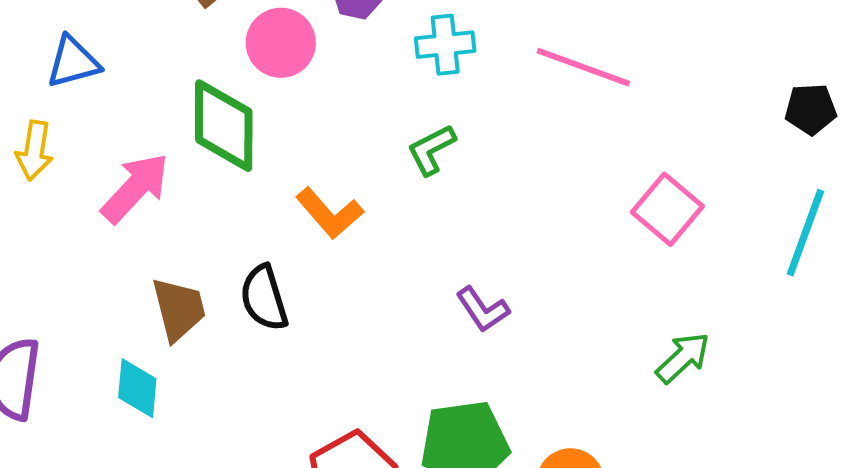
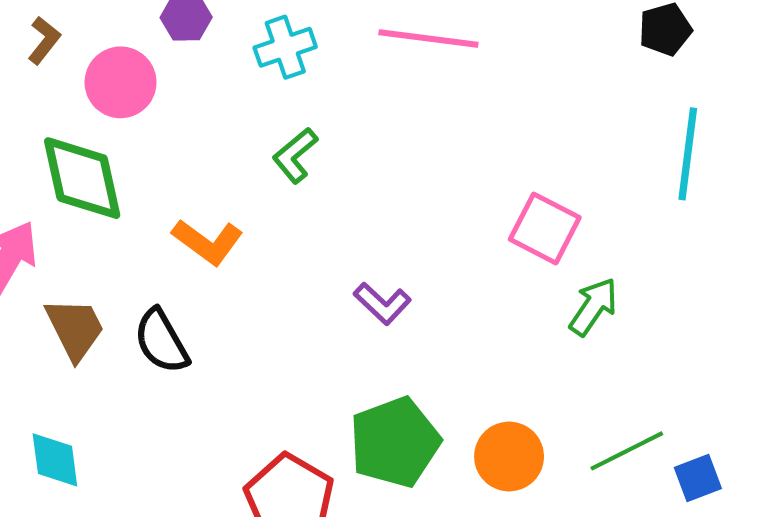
pink square: (667, 209) -> (545, 228), moved
brown trapezoid: (179, 309) -> (75, 329), moved

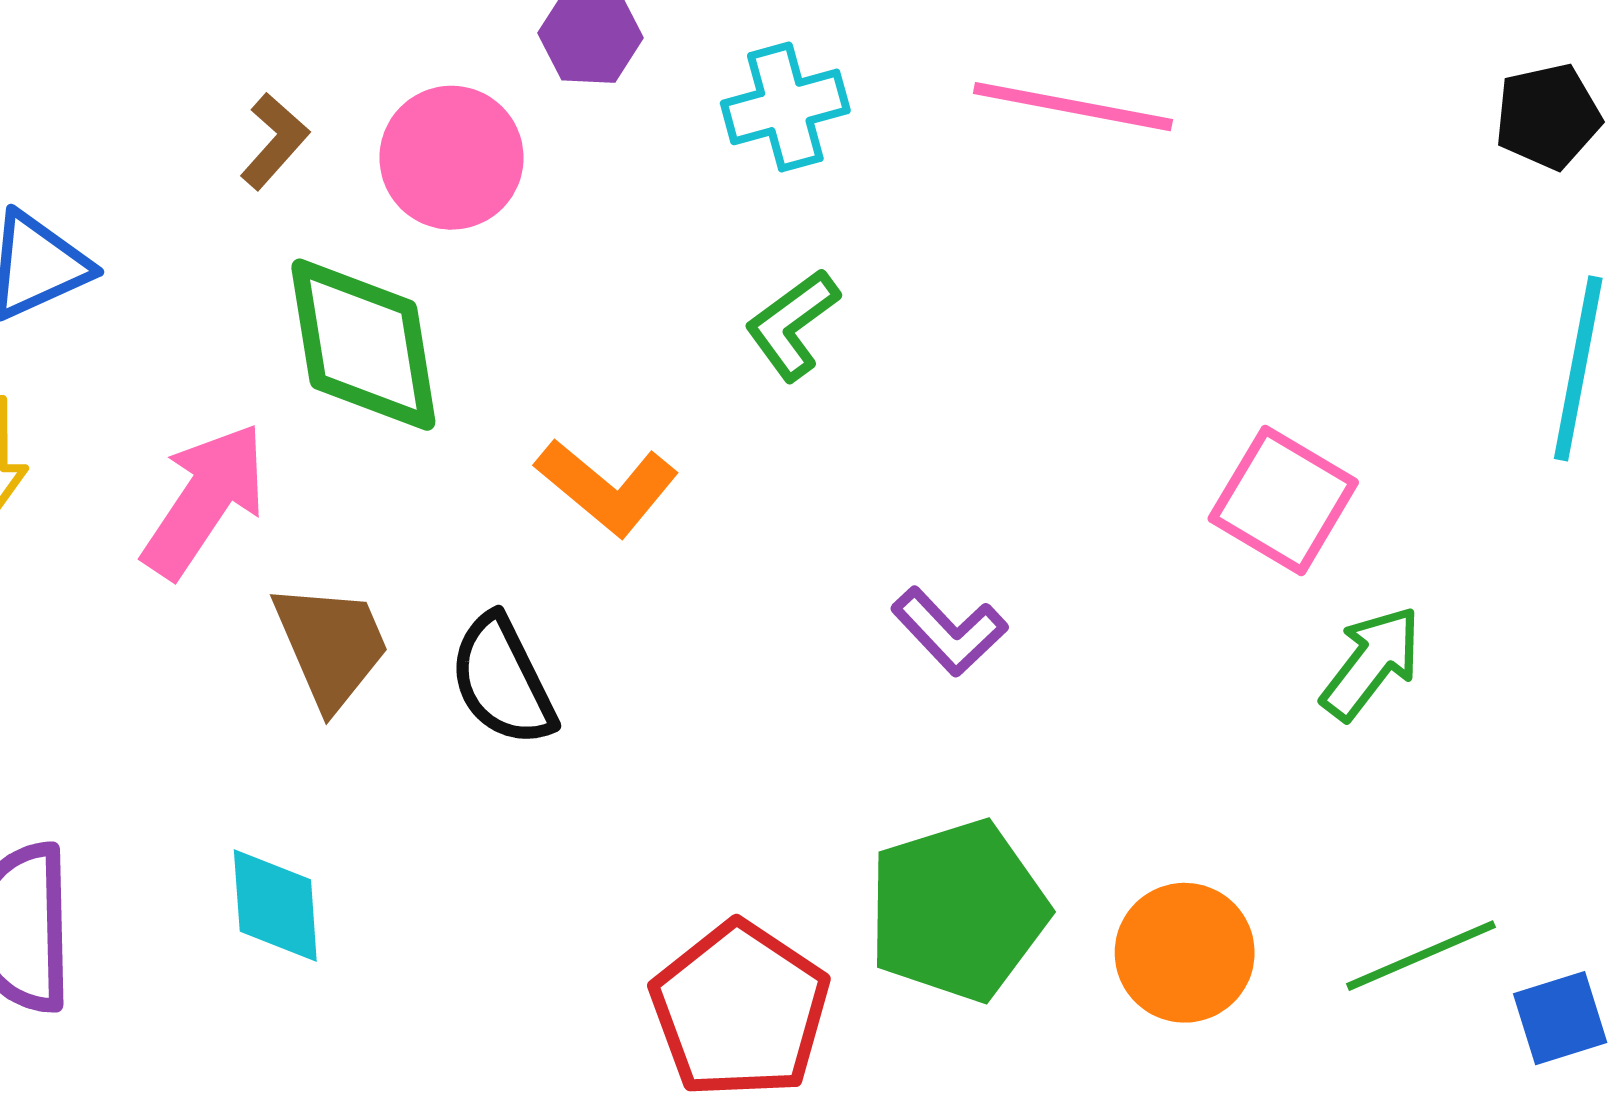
brown L-shape: (44, 40) -> (274, 141), moved

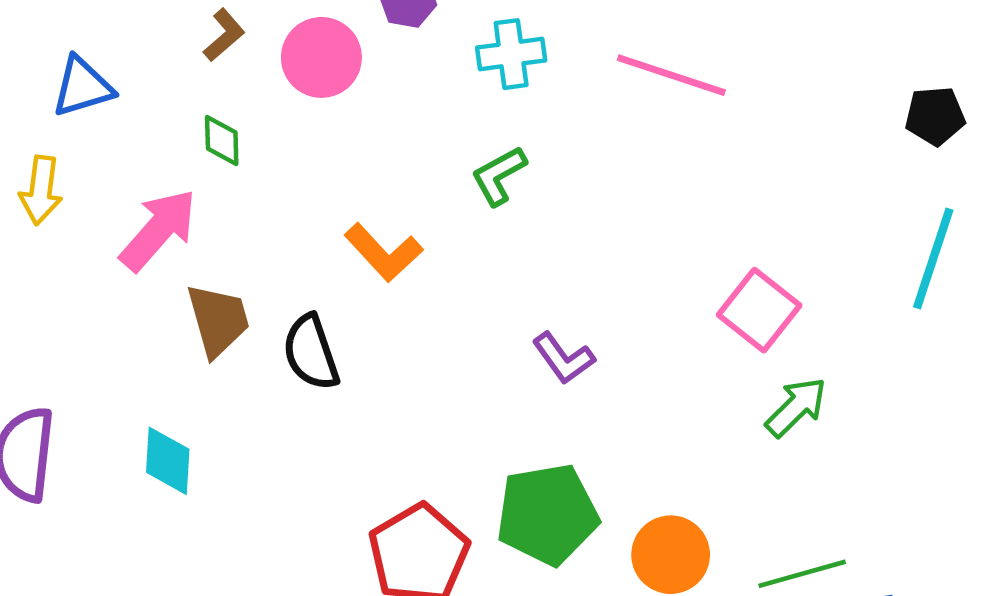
green diamond: (363, 345) -> (222, 140), moved, size x0.5

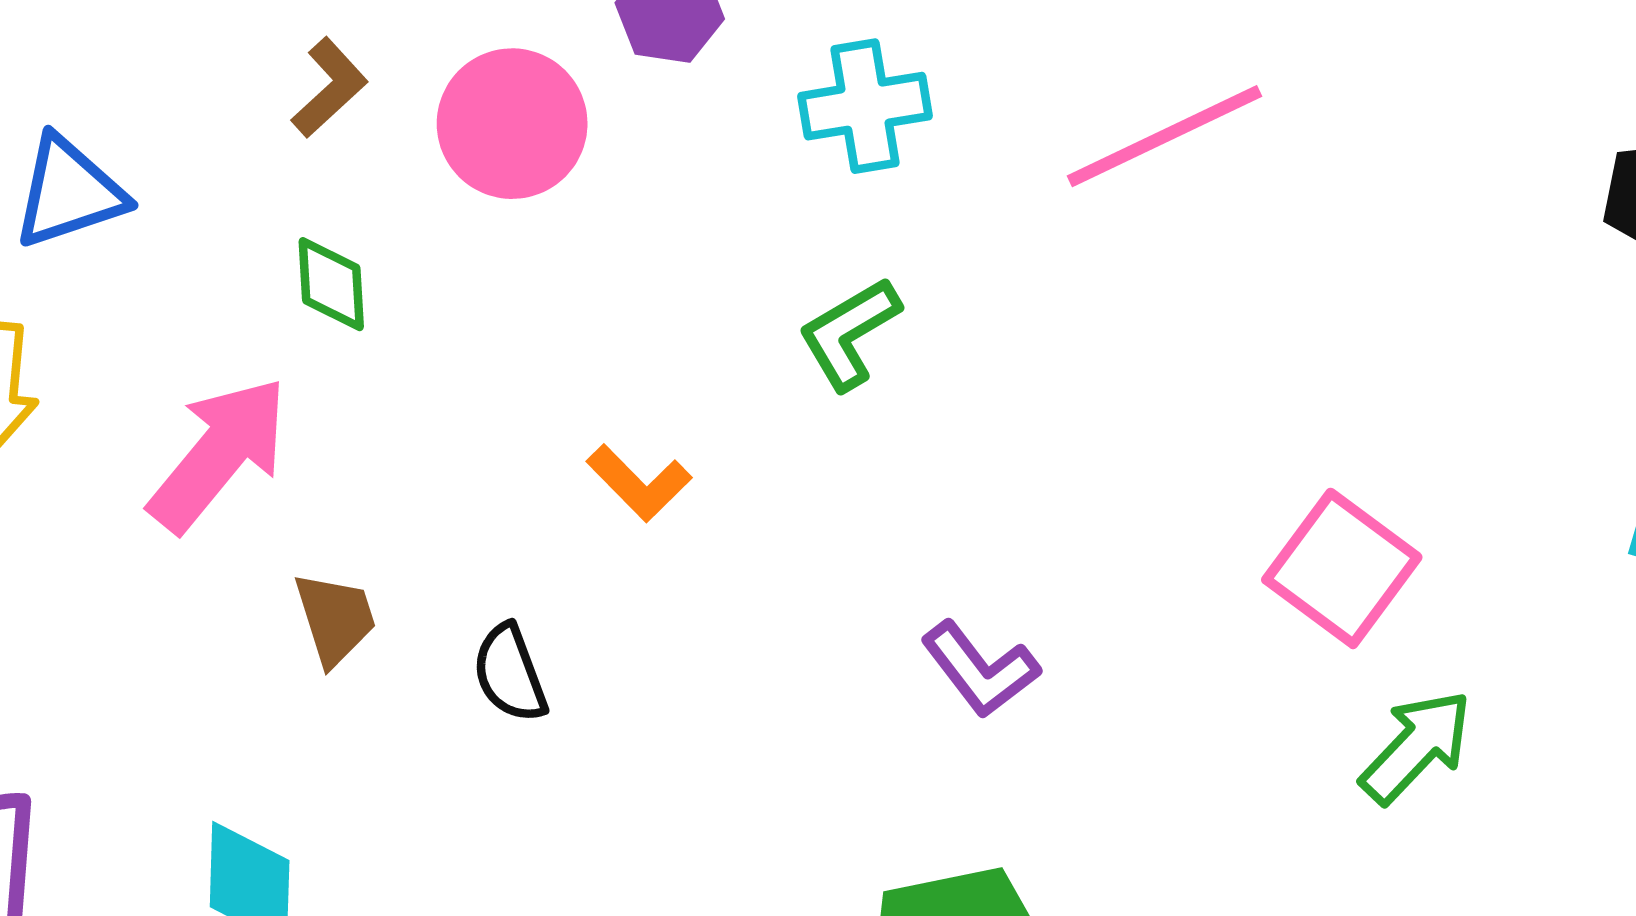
pink line: (671, 75) -> (1165, 136), turned -42
orange L-shape: (384, 252) -> (639, 483), size x0.7
brown trapezoid: (218, 320) -> (335, 619), size x0.7
black semicircle: (311, 352) -> (510, 673), size x0.7

